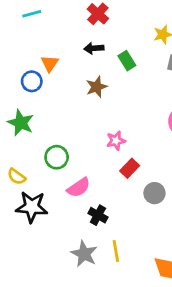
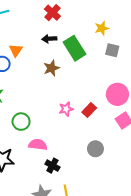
green rectangle: (127, 61) -> (74, 48), size x1.6
red rectangle: (130, 168) -> (89, 110), moved
pink semicircle: (79, 188) -> (38, 145), turned -138

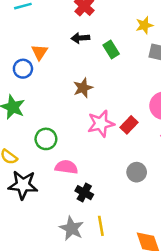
green rectangle: (74, 48) -> (111, 50), size x0.6
brown star: (51, 68) -> (83, 88), moved
pink star: (66, 109) -> (101, 124), size x1.5

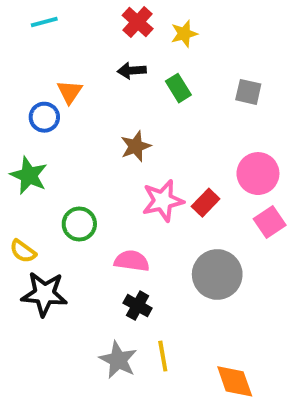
yellow star: (144, 25) -> (184, 34), moved
pink semicircle: (66, 167) -> (132, 261), moved
gray circle: (137, 172) -> (217, 274), size x1.6

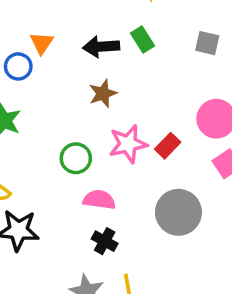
black arrow: (132, 71) -> (101, 47), moved, size x1.4
green circle: (79, 224) -> (76, 158), moved

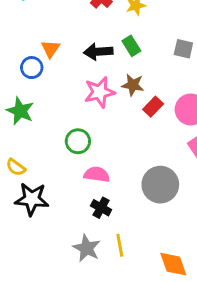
brown star: (103, 93) -> (133, 85), moved, turned 30
pink star: (128, 144) -> (100, 92), moved
red rectangle: (168, 146) -> (153, 107), moved

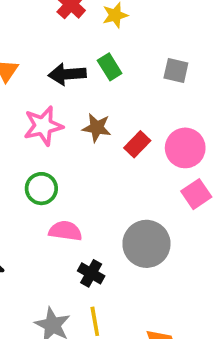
brown star: (133, 85) -> (97, 128), moved
pink star: (100, 92) -> (43, 126), moved
black cross: (101, 208) -> (91, 273), moved

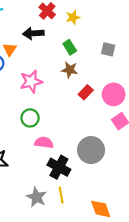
black arrow: (67, 74) -> (33, 33), moved
brown star: (97, 128) -> (70, 70), moved
black cross: (91, 273) -> (59, 167), size x1.5

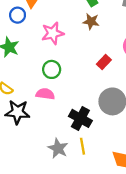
red rectangle: (86, 92) -> (104, 62), moved
pink semicircle: (44, 143) -> (45, 94), moved

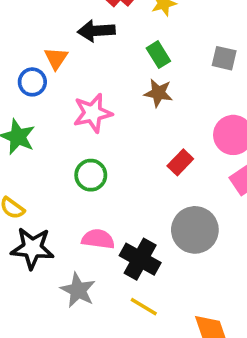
pink semicircle: (45, 94) -> (98, 239), moved
yellow line: (83, 146) -> (144, 307), turned -49
gray star: (58, 148) -> (78, 290), moved

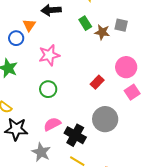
brown star: (158, 93) -> (102, 32), moved
pink semicircle: (98, 239) -> (52, 124), turned -36

